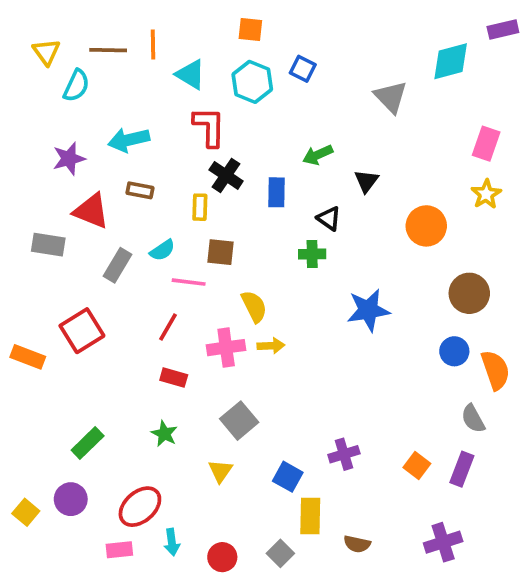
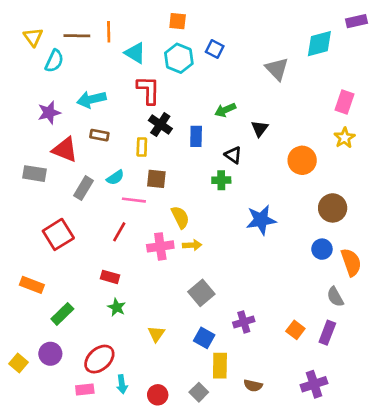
orange rectangle: (28, 357) -> (32, 285), moved
red rectangle: (174, 378) -> (110, 277), moved
gray square: (239, 421) -> (201, 293), moved

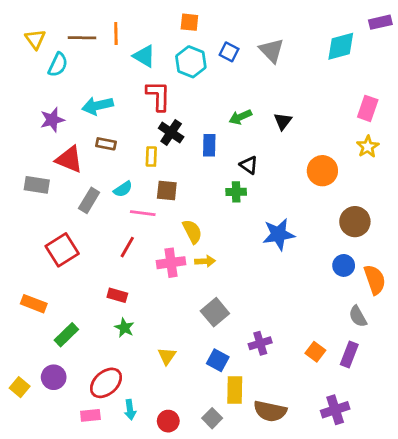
gray triangle: (277, 69) -> (271, 50), moved
black triangle: (260, 128) -> (283, 121), moved
brown semicircle: (253, 386) -> (270, 411), size x1.6

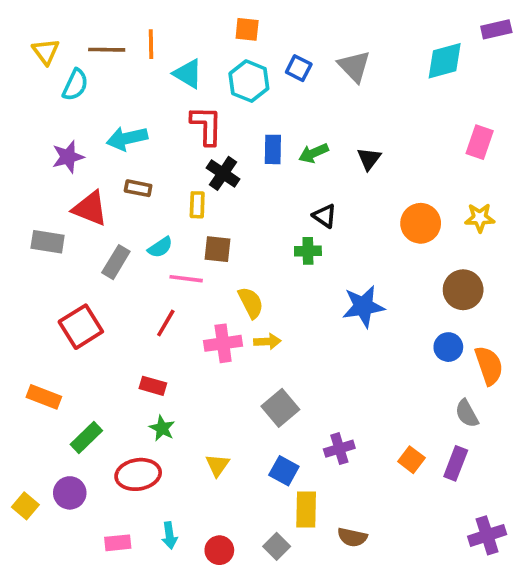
blue rectangle: (209, 145) -> (273, 149), moved
yellow star: (368, 147) -> (480, 218), moved, turned 30
red ellipse: (106, 383) -> (138, 474), moved, turned 32
purple cross: (335, 410) -> (487, 535), moved
brown semicircle: (270, 411) -> (352, 537), size x0.7

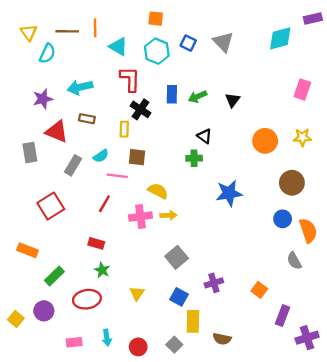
gray rectangle: (48, 242) -> (30, 152), turned 72
yellow semicircle: (251, 303) -> (158, 191), turned -36
purple rectangle: (456, 463) -> (283, 315), moved

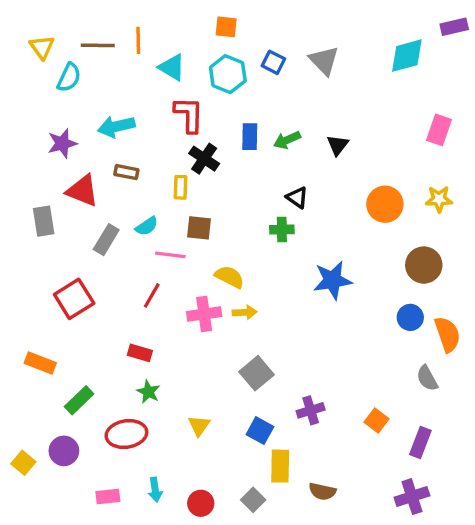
purple rectangle: (283, 315) -> (420, 442), moved
purple cross: (307, 338) -> (412, 497), moved

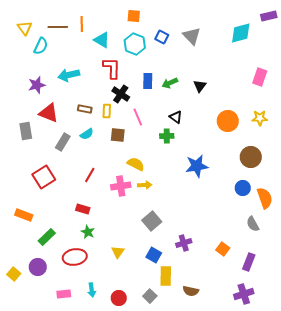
brown rectangle: (126, 172) -> (85, 109), moved
pink line: (170, 255) -> (138, 117), moved, turned 60

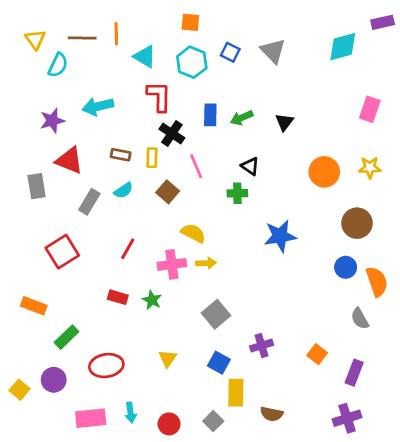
brown square: (118, 135) -> (168, 192), turned 35
green star: (88, 232) -> (152, 300), moved
pink rectangle: (64, 294) -> (91, 418), size x1.5

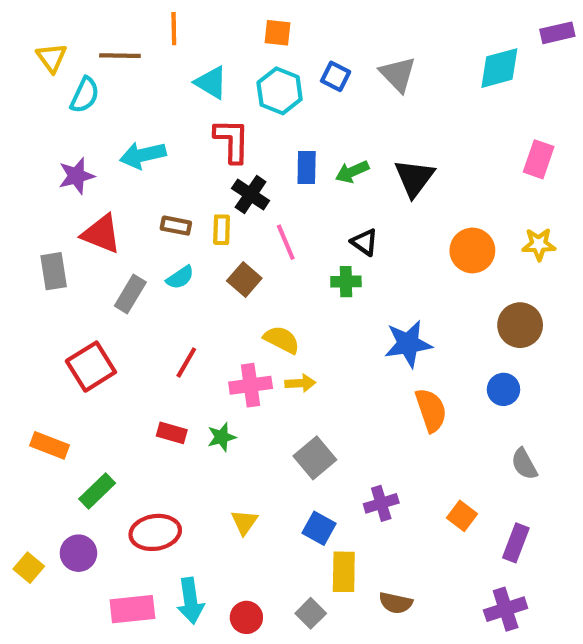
orange line: (116, 34) -> (174, 29), moved
black triangle: (284, 122) -> (414, 178), size x1.5
orange semicircle: (377, 282) -> (431, 410), moved
green star: (152, 300) -> (222, 437), turned 30
cyan arrow: (131, 413) -> (190, 601), size x1.5

